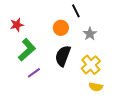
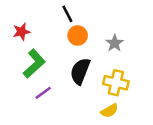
black line: (76, 11) -> (67, 14), moved
yellow cross: (91, 65) -> (116, 83), turned -36
yellow semicircle: (96, 87) -> (109, 111), moved, turned -40

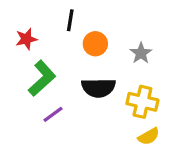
black line: (67, 14) -> (70, 20), moved, turned 36
black semicircle: (80, 71) -> (98, 88), turned -112
yellow semicircle: (109, 111) -> (149, 136), moved

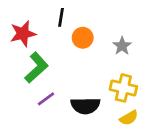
red star: (26, 39) -> (23, 34), size x1.4
black semicircle: (98, 88) -> (85, 106), moved

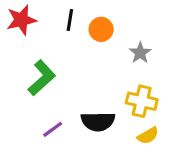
red star: (23, 34) -> (21, 20), moved
orange circle: (83, 38) -> (101, 29), moved
purple line: (46, 99) -> (53, 129), moved

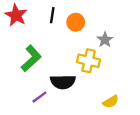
red star: (21, 20) -> (16, 15), turned -30
yellow cross: (142, 101) -> (89, 61), moved
black semicircle: (98, 122) -> (63, 82), moved

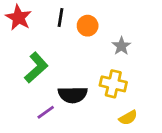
yellow cross: (89, 61) -> (113, 84), moved

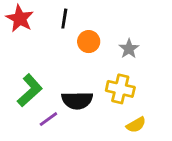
orange circle: (88, 26) -> (89, 42), moved
green L-shape: (36, 68) -> (30, 90), moved

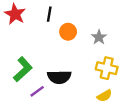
yellow cross: (120, 89) -> (107, 68), moved

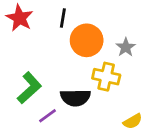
orange circle: (68, 32) -> (87, 40), size x1.5
yellow cross: (107, 68) -> (106, 77), moved

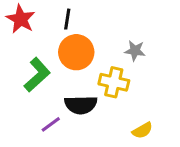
orange circle: (87, 40) -> (76, 52), moved
gray star: (126, 47) -> (135, 51), turned -30
green L-shape: (29, 88) -> (37, 75), moved

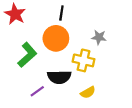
black line: (67, 19) -> (61, 13), moved
yellow semicircle: (142, 130) -> (88, 92), moved

